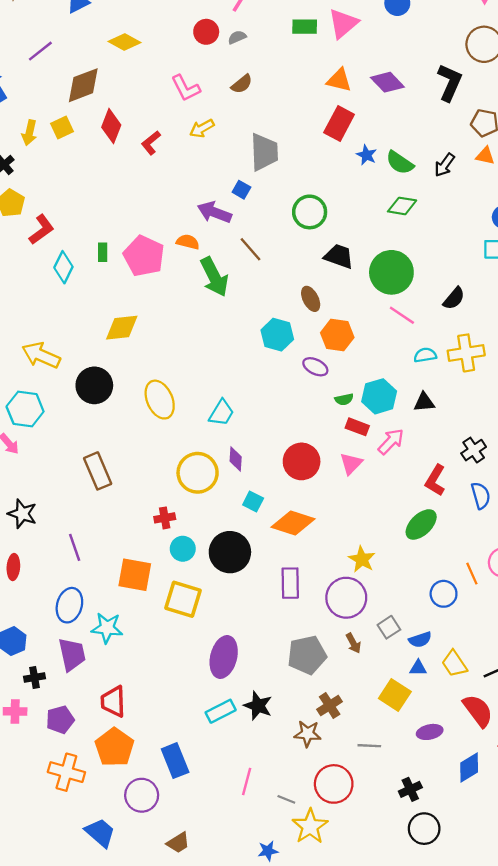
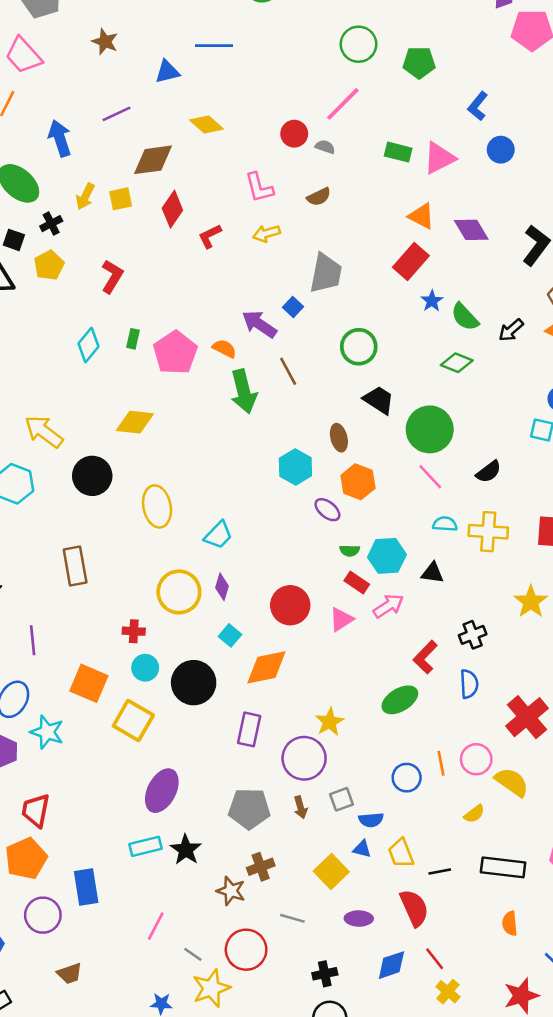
gray semicircle: (237, 37) -> (325, 147), turned 30
red L-shape: (42, 230) -> (112, 276), moved, turned -36
orange diamond: (293, 523) -> (266, 667), turned -42

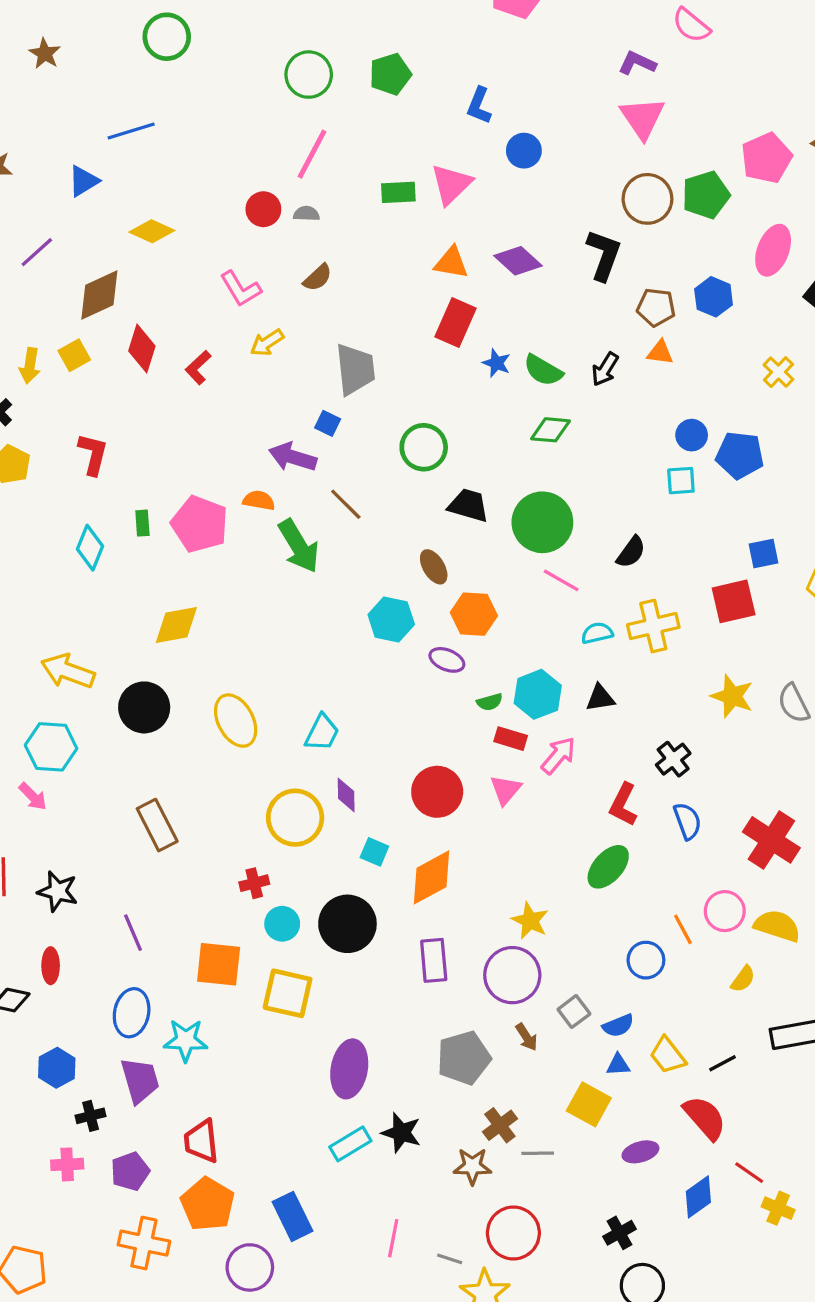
gray line: (292, 918) -> (538, 1153), moved

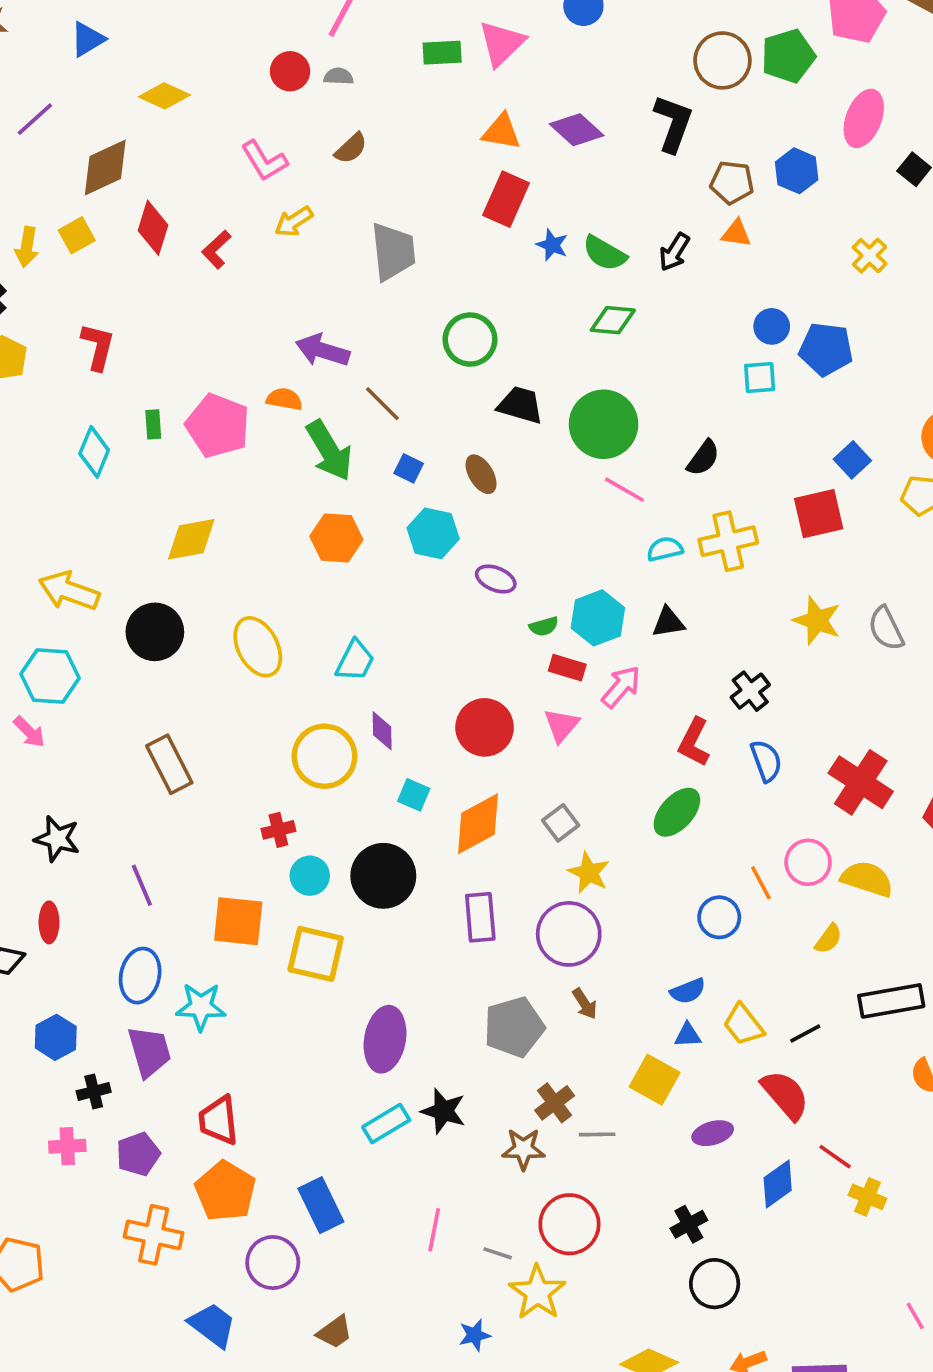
blue square: (328, 423) -> (409, 468), moved
blue square: (764, 554) -> (852, 460), turned -32
orange hexagon: (474, 614) -> (336, 538), moved
gray square: (574, 1012) -> (561, 823), moved

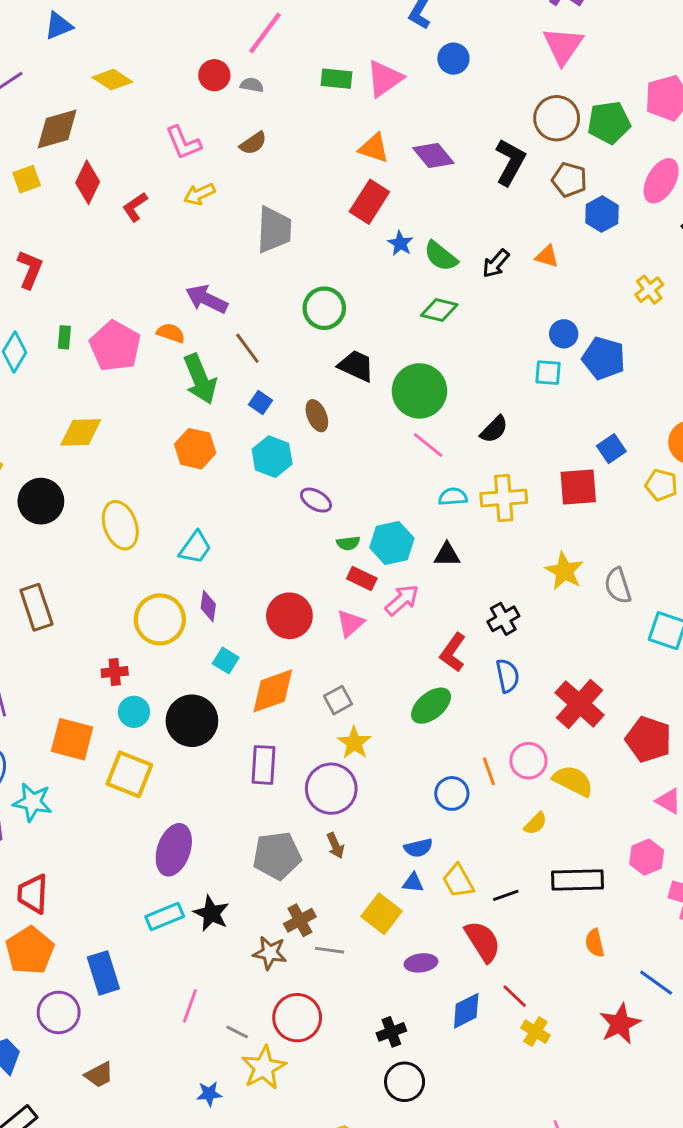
brown pentagon: (732, 182) -> (569, 180), moved

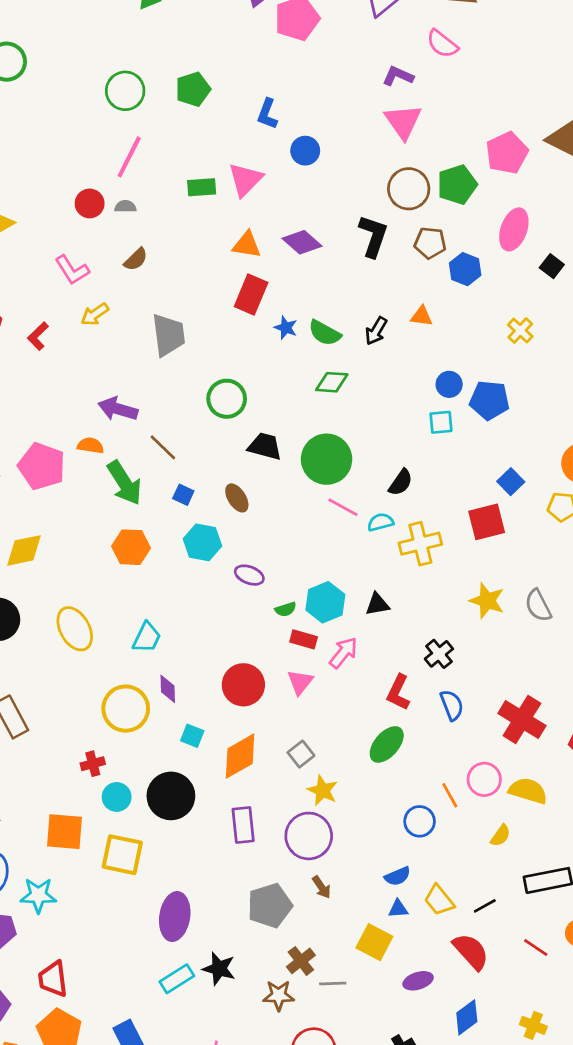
cyan semicircle: (453, 497) -> (381, 522), moved
red line: (515, 996) -> (536, 947), moved

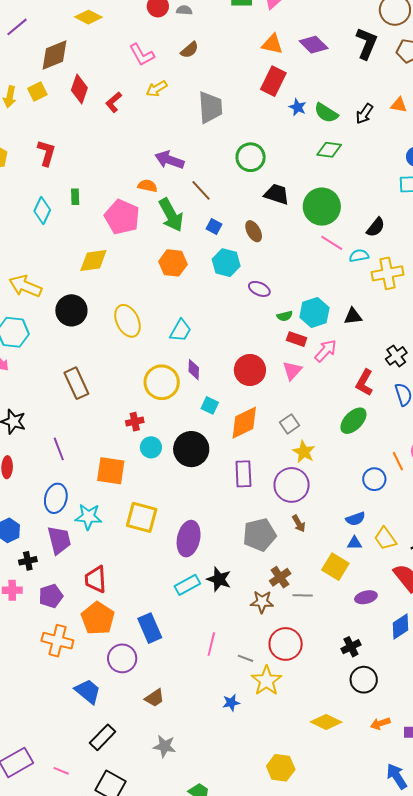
pink pentagon: (42, 466) -> (122, 217), moved
yellow square: (122, 855) -> (142, 517), moved

